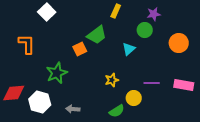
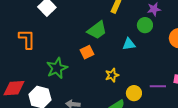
orange square: (80, 49) -> (87, 52), moved
cyan triangle: (129, 49) -> (129, 44), turned 32
purple line: (152, 83) -> (158, 86), moved

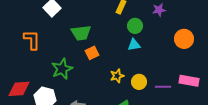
green circle: (145, 25) -> (135, 26), moved
green trapezoid: (97, 30) -> (81, 33), moved, turned 30
yellow circle: (134, 93) -> (139, 82), moved

